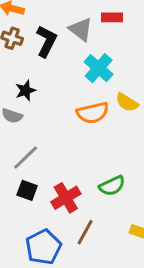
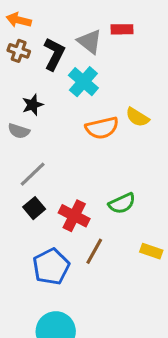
cyan cross: (99, 68) -> (83, 82), moved
black square: (27, 190) -> (34, 208), turned 30
red cross: (66, 198) -> (74, 216), turned -32

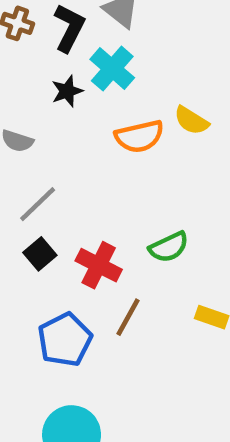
black star: (33, 105) -> (67, 91), moved

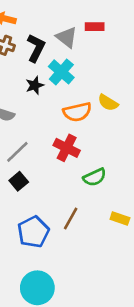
red cross: (99, 265) -> (67, 148), moved

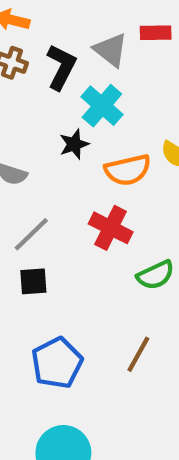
black star: (35, 85) -> (74, 144), moved
black square: (19, 181) -> (33, 281), turned 36
brown line: (71, 219) -> (138, 354), moved

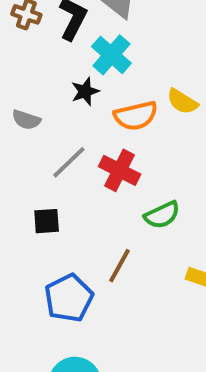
gray line: (31, 234) -> (69, 162), moved
brown line: (138, 354) -> (120, 266), moved

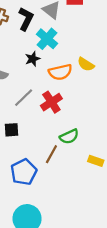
red cross: (120, 170) -> (51, 102), turned 30
green semicircle: (162, 215) -> (69, 136), moved

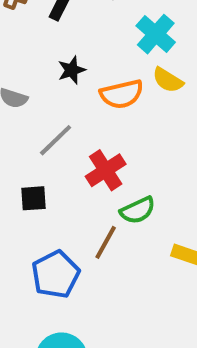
cyan cross: (47, 39) -> (156, 34), moved
red cross: (51, 102) -> (106, 170), moved

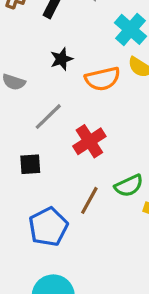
green semicircle: (138, 210) -> (129, 186), moved

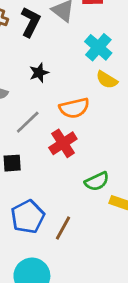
orange semicircle: (103, 79) -> (74, 108), moved
brown line: (89, 200) -> (63, 228), moved

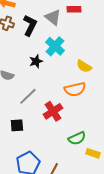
cyan cross: (98, 47) -> (55, 46), moved
orange semicircle: (74, 108) -> (75, 89), moved

